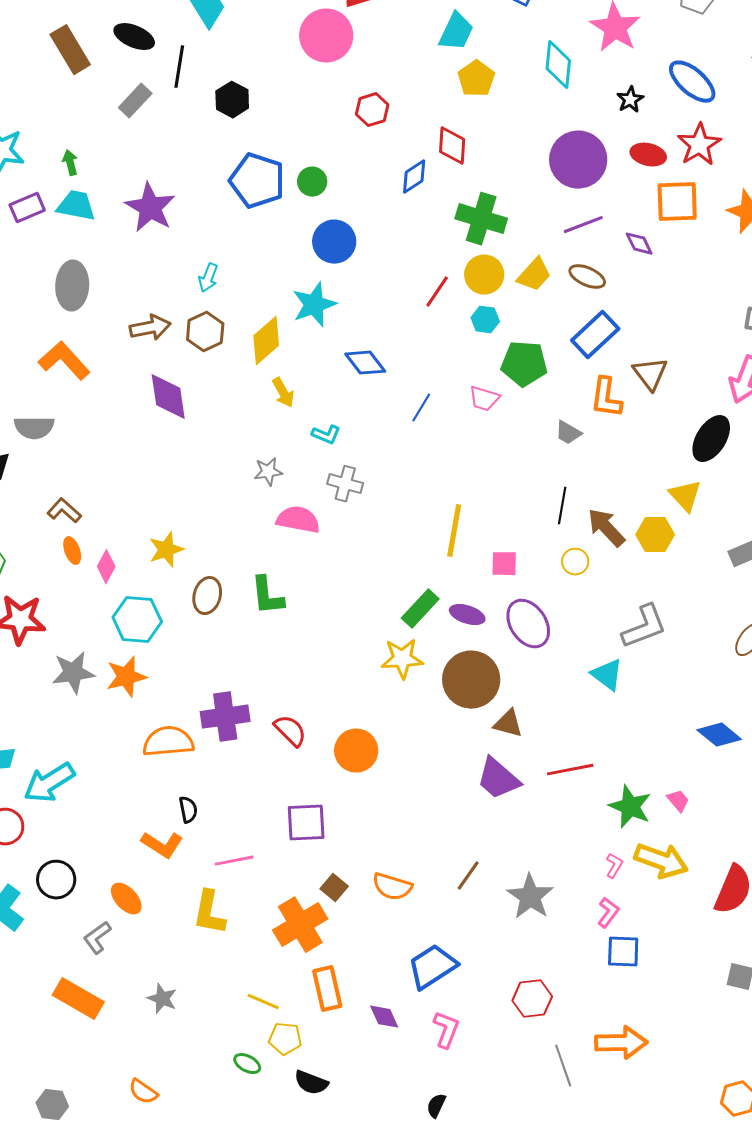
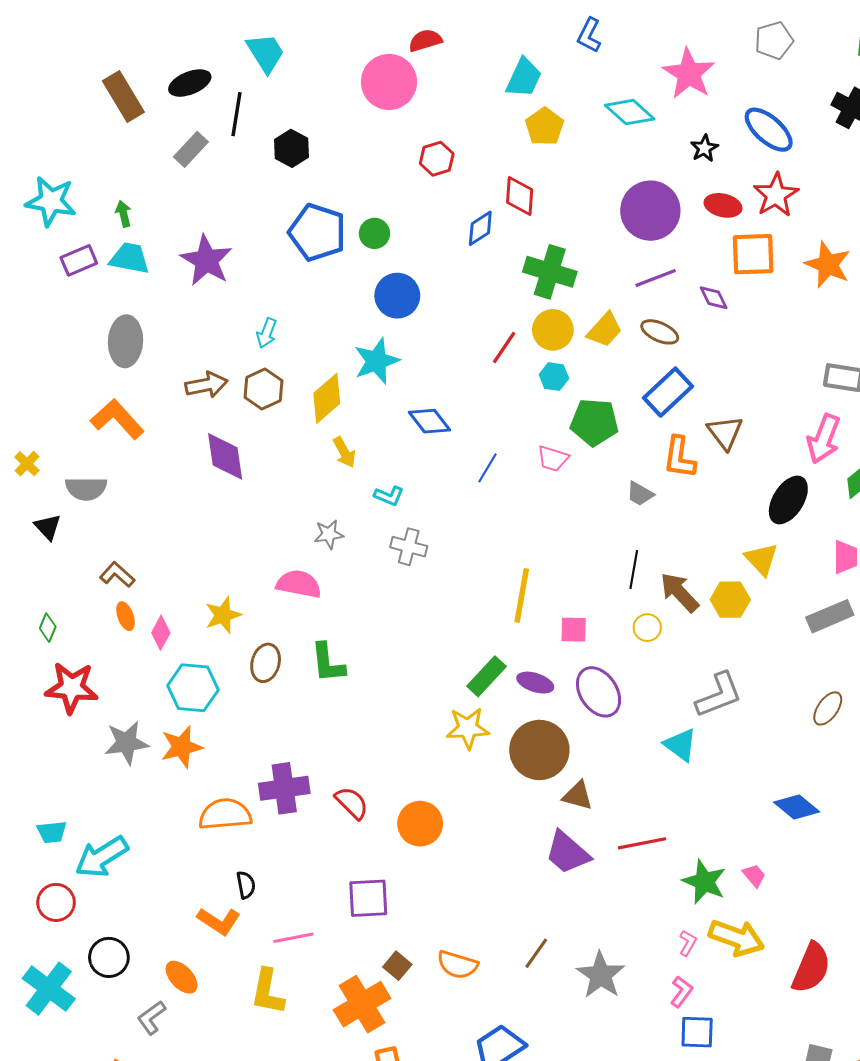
black ellipse: (134, 37) -> (190, 83), turned -45
cyan diamond: (558, 65) -> (630, 112), turned -54
pink semicircle: (298, 520) -> (299, 584), moved

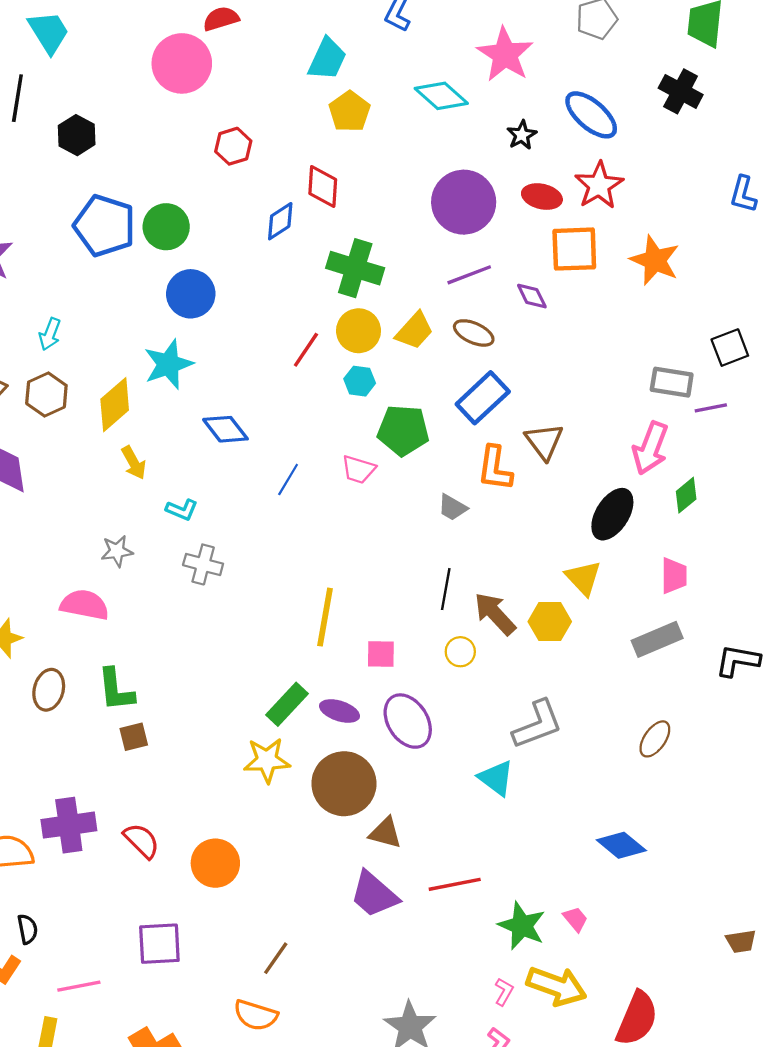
green circle: (374, 233) -> (166, 227), size x1.4
brown line: (536, 953) -> (276, 958), moved
brown square: (397, 966) -> (134, 737), moved, turned 36

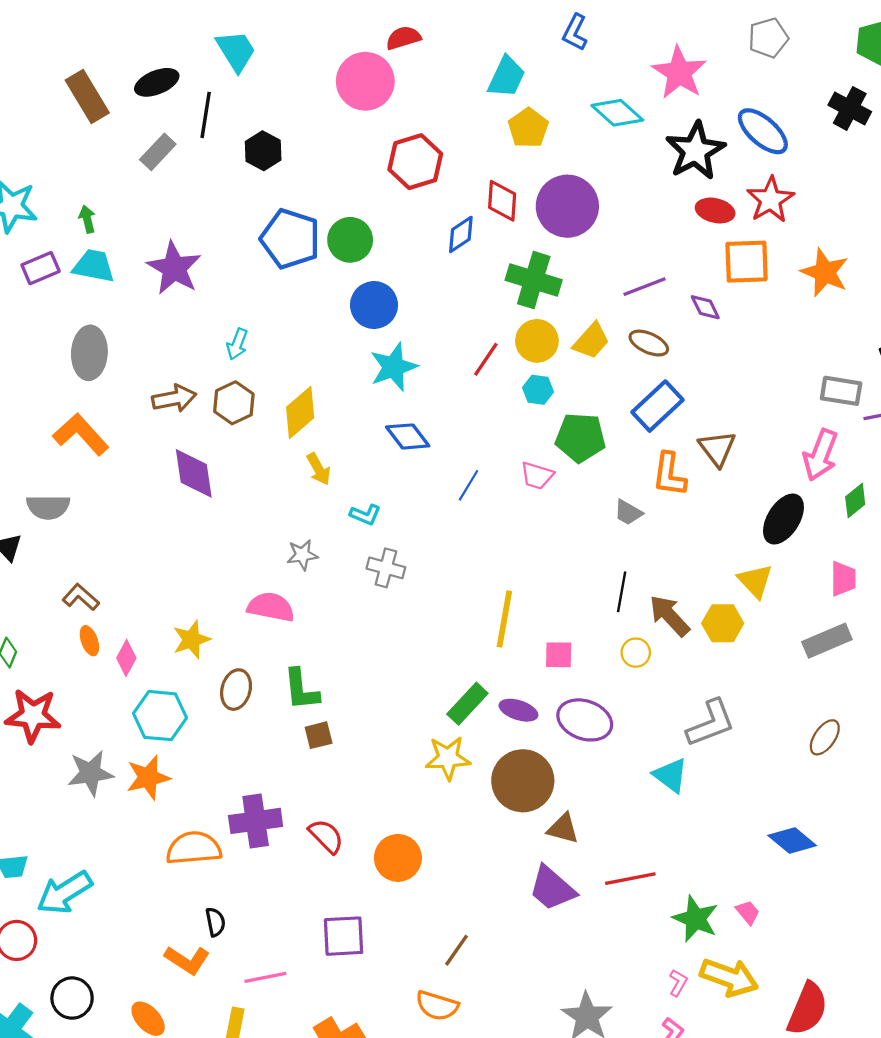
black star: (522, 135) -> (696, 151), size x2.0
red hexagon: (233, 146) -> (415, 162), size x1.5
purple circle: (464, 202) -> (567, 206), moved
cyan star: (168, 364) -> (394, 367), moved
purple ellipse: (408, 721) -> (585, 720), turned -38

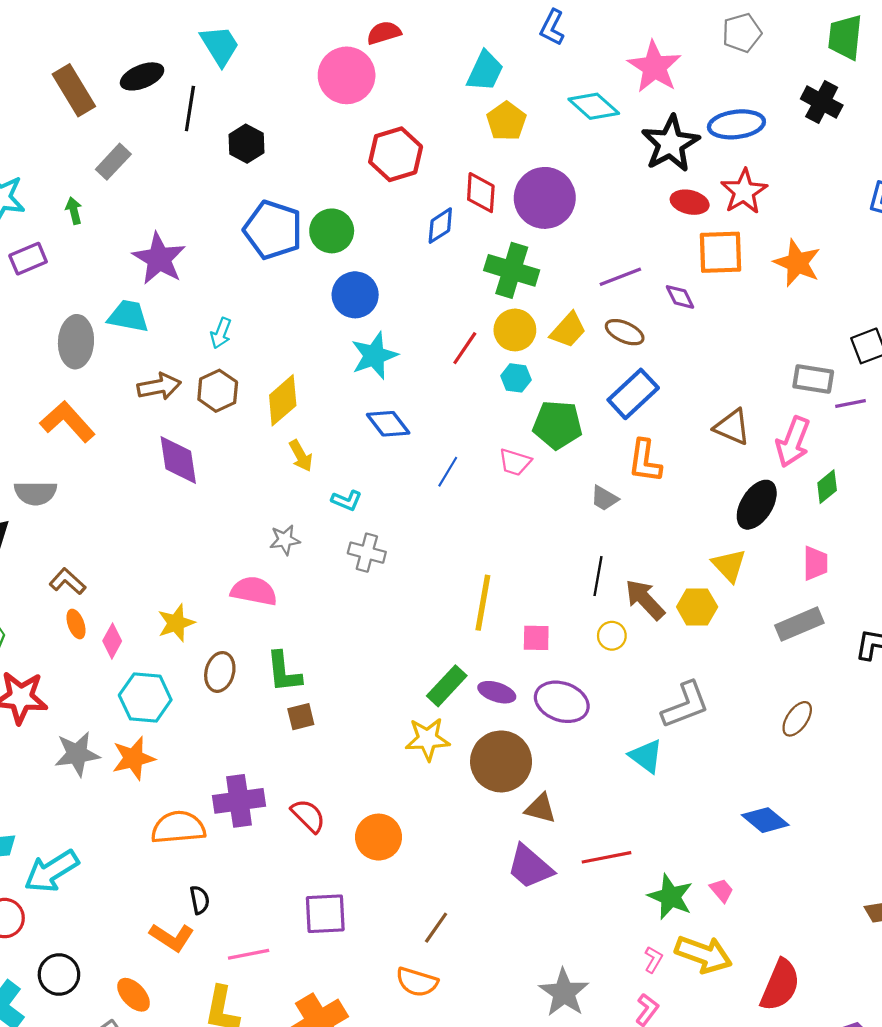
blue ellipse: (763, 131) -> (736, 124), turned -48
gray rectangle: (158, 152) -> (113, 162), moved
cyan trapezoid: (94, 266) -> (128, 316), moved
brown triangle: (717, 448) -> (732, 427), moved, turned -30

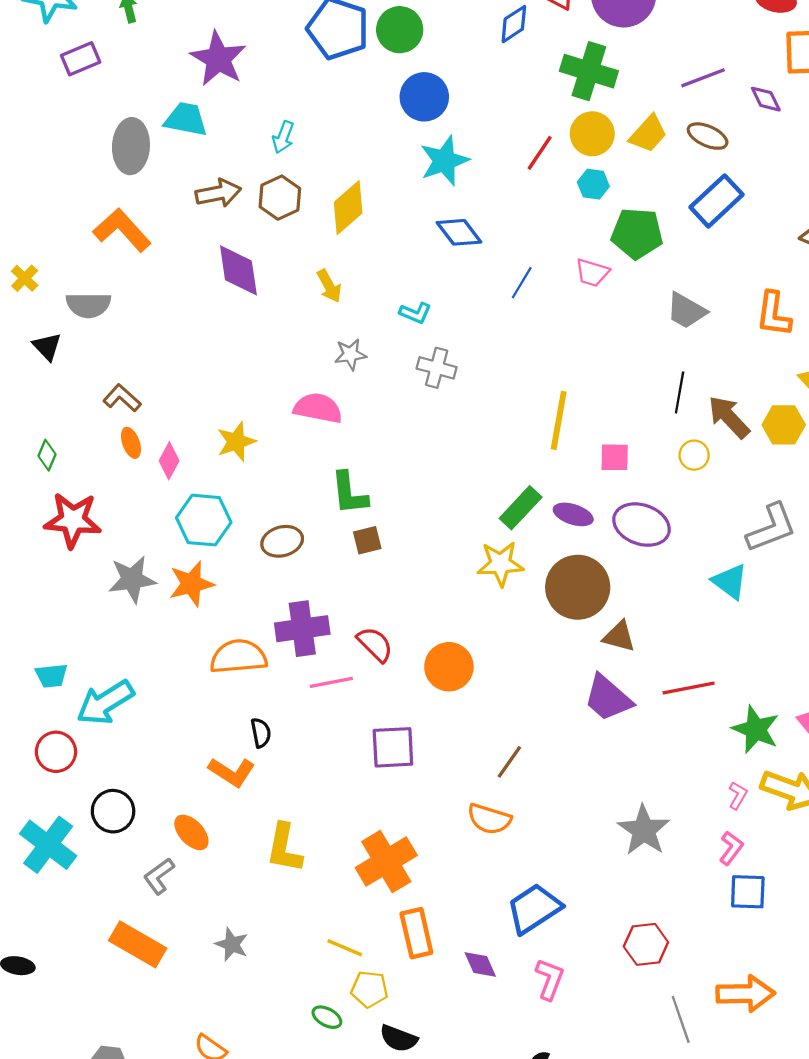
yellow arrow: (301, 456) -> (329, 286), moved
orange L-shape: (645, 461) -> (774, 314), moved
gray trapezoid: (604, 498) -> (686, 311), size x1.4
brown ellipse: (220, 672) -> (282, 541), moved, turned 60
pink line: (249, 954) -> (331, 682), moved

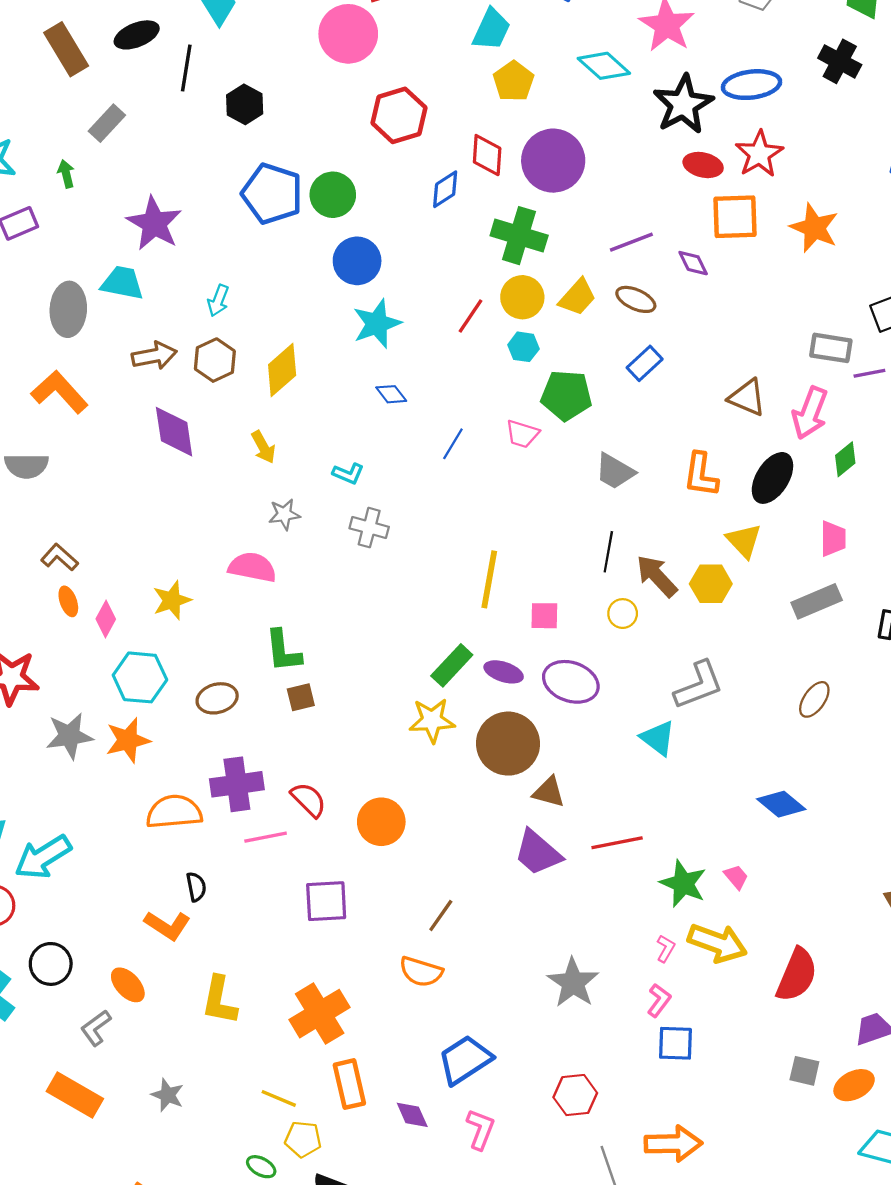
blue rectangle: (717, 201) -> (645, 363), size x0.7
blue diamond: (459, 232) -> (391, 394), size x0.7

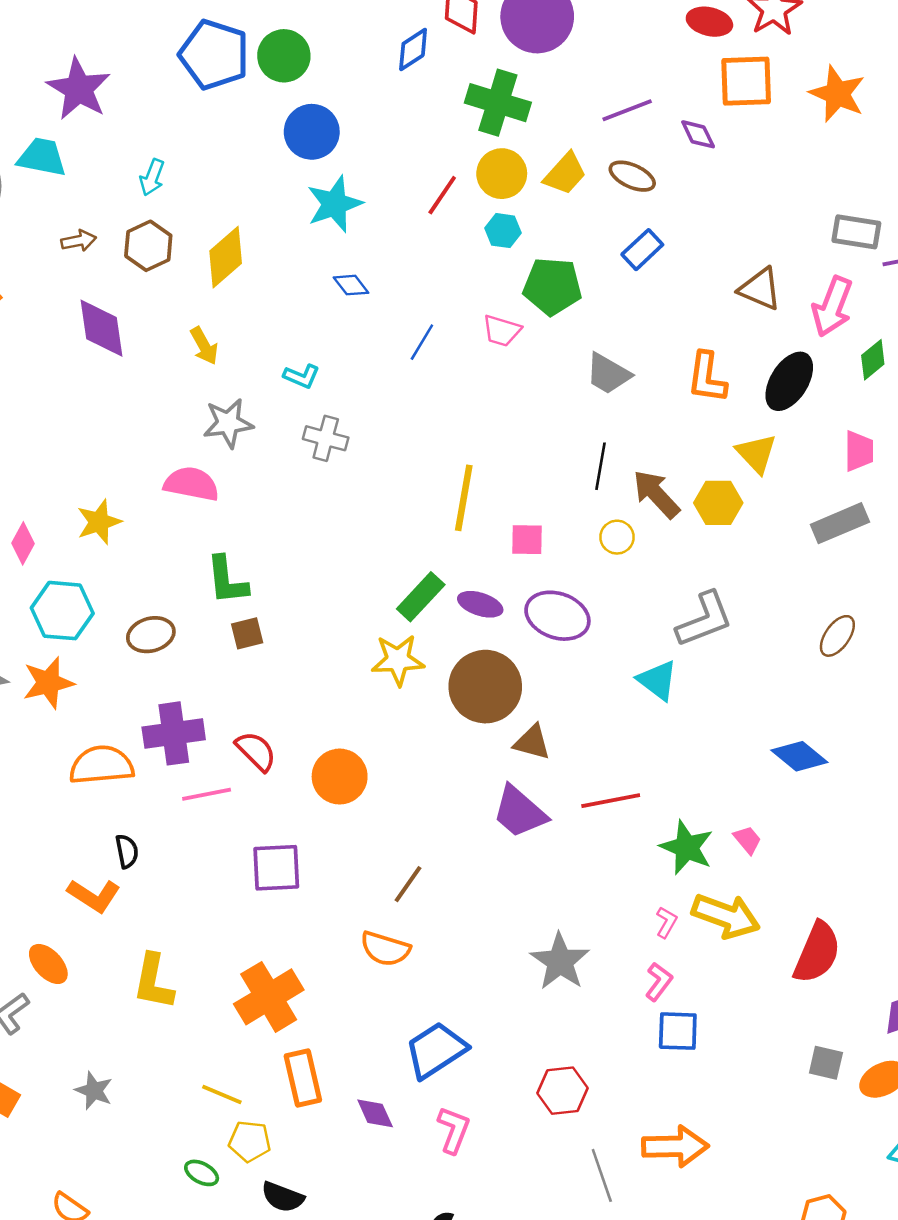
brown arrow: (154, 356) -> (79, 241), size x0.7
gray star: (284, 514) -> (228, 423), size x1.4

